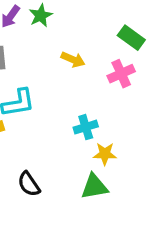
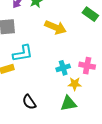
yellow arrow: (73, 60) -> (55, 27), size x1.5
pink cross: (121, 74) -> (87, 66), moved, turned 35

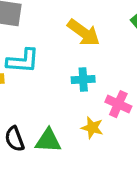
cyan cross: (63, 68) -> (83, 79), moved
green triangle: (68, 103) -> (48, 141), moved

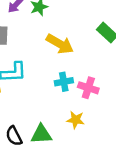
pink cross: (118, 104) -> (88, 88), moved

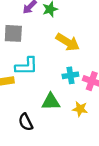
green triangle: (41, 134) -> (51, 102), moved

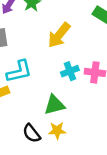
yellow arrow: (68, 42) -> (59, 35), turned 110
yellow star: (80, 109) -> (57, 131), moved

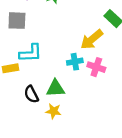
yellow arrow: (59, 35) -> (92, 39), moved
black semicircle: (32, 133) -> (31, 94), moved

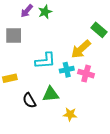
cyan L-shape: (31, 53) -> (45, 61), moved
yellow star: (54, 111) -> (70, 114), moved

